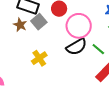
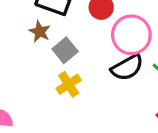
gray square: (39, 22) -> (65, 50), moved

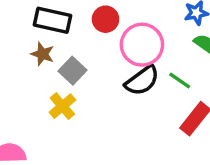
yellow cross: (69, 84) -> (62, 106), moved

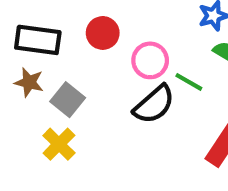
pink circle: (142, 45) -> (150, 60), size x0.7
green line: (180, 80) -> (189, 82), moved

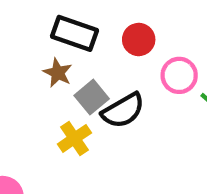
black semicircle: (154, 104) -> (123, 111), moved

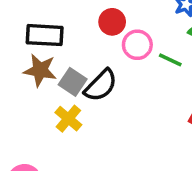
red circle: (139, 39) -> (112, 22), moved
brown star: (58, 73) -> (40, 70), size x1.4

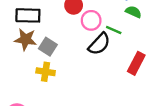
black semicircle: (101, 85) -> (99, 44), moved
yellow cross: (68, 119) -> (46, 72), turned -30

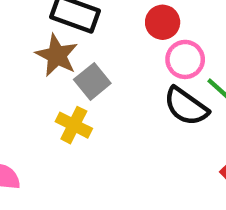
black semicircle: (99, 44) -> (186, 106), turned 65

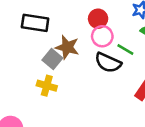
red circle: (163, 22) -> (98, 19), moved
brown star: (57, 55) -> (67, 47), moved

